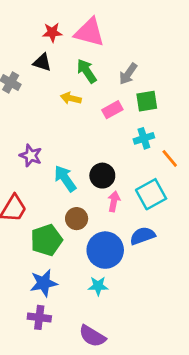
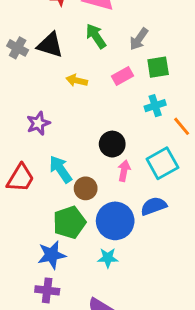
black triangle: (42, 62) -> (50, 45), moved, size x1.4
yellow arrow: (71, 98) -> (77, 80), moved
purple star: (31, 156) -> (38, 123), turned 30
cyan arrow: (65, 178) -> (60, 169), moved
green pentagon: (46, 240) -> (69, 222), moved

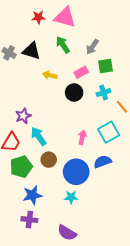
purple star: (38, 123) -> (23, 116), moved
black circle: (112, 144) -> (74, 93), moved
brown circle: (86, 188) -> (49, 160), moved
green pentagon: (69, 222) -> (21, 167), moved

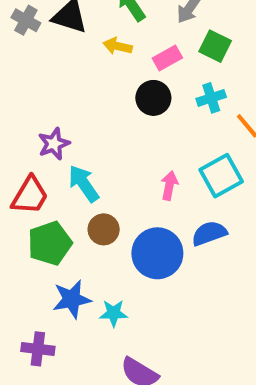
green square: (106, 66) -> (215, 46), turned 35
yellow arrow: (50, 75) -> (118, 46), moved
cyan star: (71, 197) -> (114, 313), moved
purple cross: (29, 220) -> (38, 349), moved

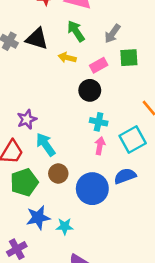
green square: (215, 46) -> (129, 58), turned -30
cyan cross: (211, 98) -> (99, 122), moved, turned 30
purple cross: (38, 349) -> (17, 249), turned -36

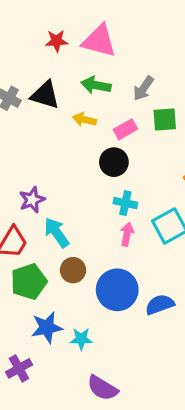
green arrow: (76, 31) -> (96, 85), turned -45
blue semicircle: (125, 176) -> (160, 305), moved

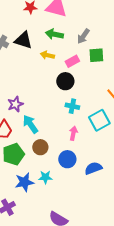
pink arrow: (127, 234) -> (73, 133), moved
blue circle: (117, 290) -> (67, 159), size x0.7
cyan star: (81, 339) -> (45, 177), moved

